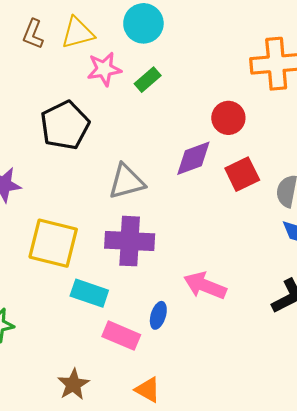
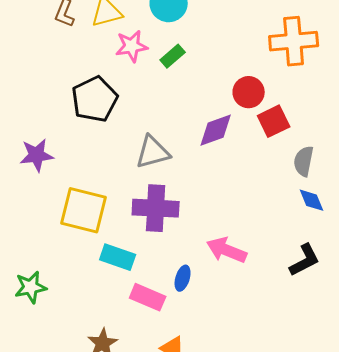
red square: (242, 174) -> (274, 121), moved

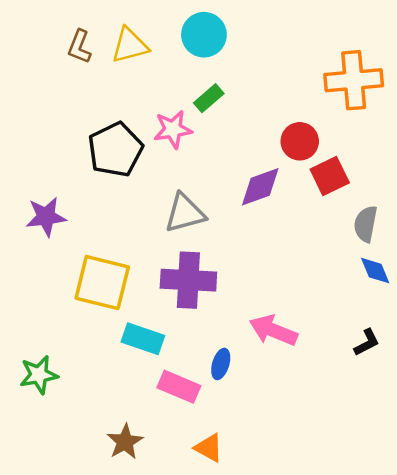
pink star: (132, 46) -> (173, 129), moved
black L-shape: (305, 260) -> (367, 342), size x0.7

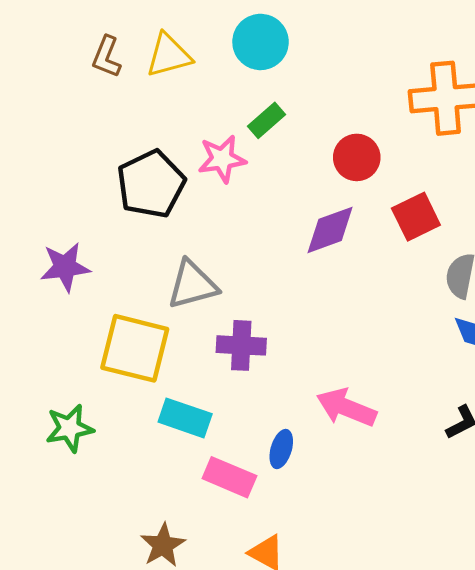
red circle: (300, 141) -> (357, 157), moved
gray triangle: (185, 213) -> (192, 285), moved
purple cross: (188, 280) -> (241, 345), size x0.7
green star: (39, 375) -> (70, 428), moved

